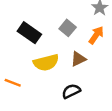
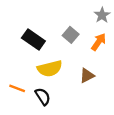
brown triangle: (78, 59) -> (87, 76), moved
black semicircle: (71, 91) -> (43, 97), moved, turned 84

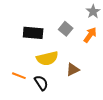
black rectangle: (33, 40) -> (33, 33), turned -30
brown triangle: (87, 76) -> (73, 70), moved

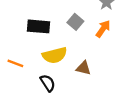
brown triangle: (73, 70) -> (83, 68), turned 40
orange line: (19, 76) -> (15, 63), moved

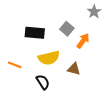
orange arrow: (103, 29) -> (83, 41), moved

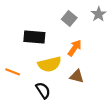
gray square: (67, 29) -> (69, 19), moved
orange arrow: (83, 41) -> (75, 48), moved

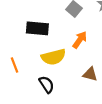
orange line: (13, 72) -> (14, 65), turned 48
brown triangle: (77, 76) -> (90, 74), moved

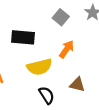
black semicircle: (47, 84) -> (47, 95), moved

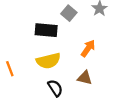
black rectangle: (23, 37) -> (46, 30), moved
orange arrow: (67, 49) -> (88, 48), moved

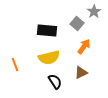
gray square: (69, 13) -> (77, 24), moved
brown triangle: (85, 78) -> (81, 73), turned -40

